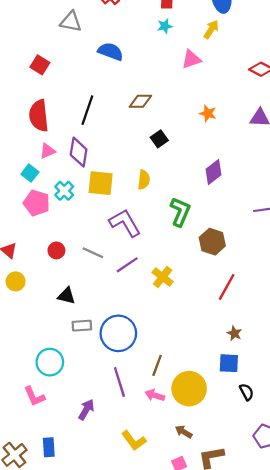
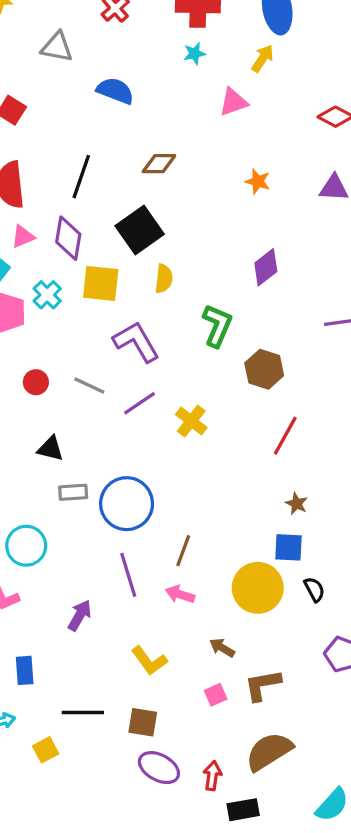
black square: (159, 139) -> (140, 230), moved, size x1.8
yellow circle: (189, 389) -> (258, 588), moved

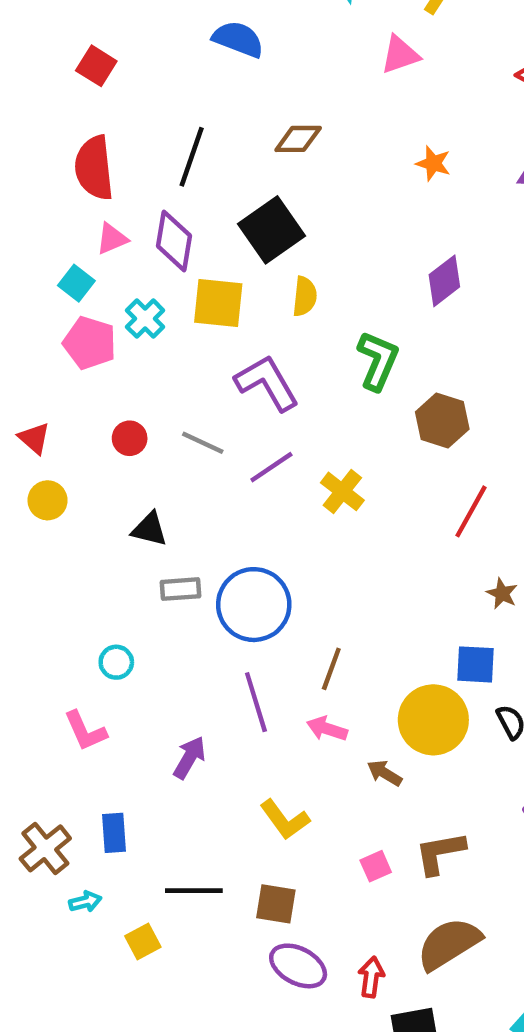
brown star: (297, 504) -> (502, 593), moved
cyan circle: (26, 546) -> (116, 662), size x0.6
brown arrow: (222, 648) -> (385, 773), moved

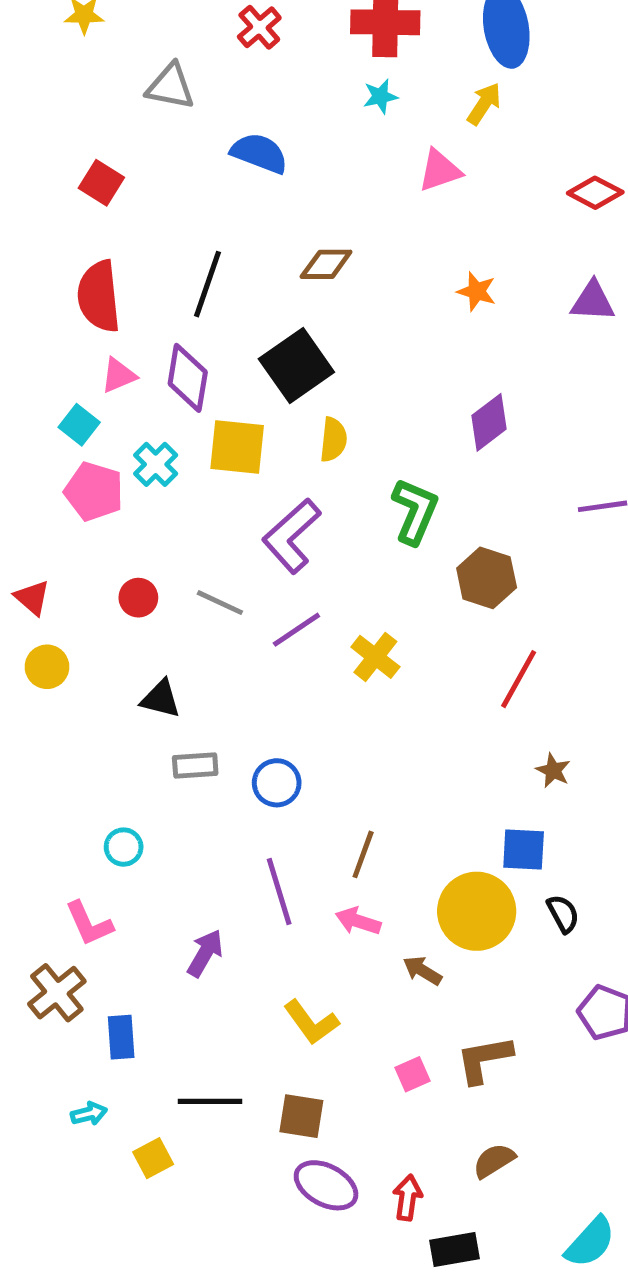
purple L-shape: (267, 383) -> (291, 536), turned -102
blue circle: (254, 605) -> (277, 783), size x0.6
brown cross: (45, 848) -> (57, 993), moved
brown semicircle: (449, 944) -> (494, 1161), size x0.6

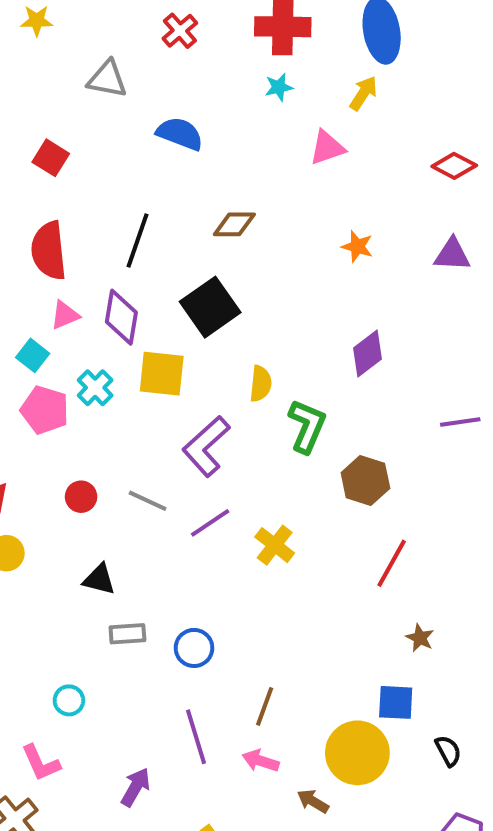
yellow semicircle: (333, 440) -> (261, 384), moved
black semicircle: (563, 914) -> (448, 751), moved

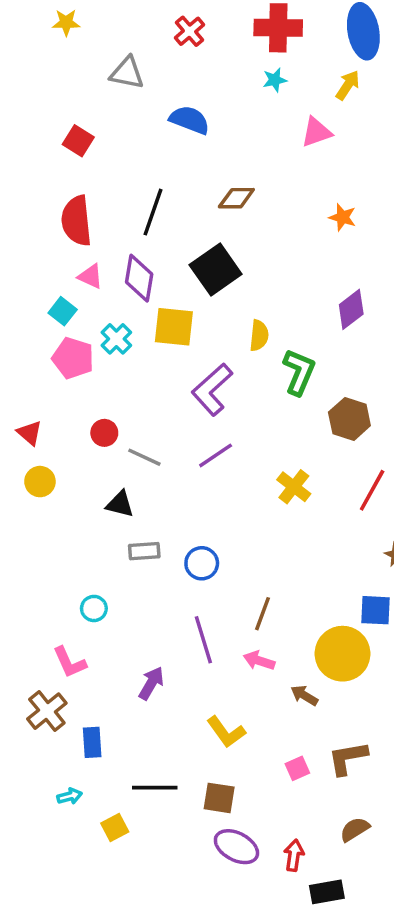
pink triangle: (65, 315) -> (90, 276), turned 48
gray line: (148, 501) -> (144, 457), moved
yellow cross: (275, 545) -> (294, 487), moved

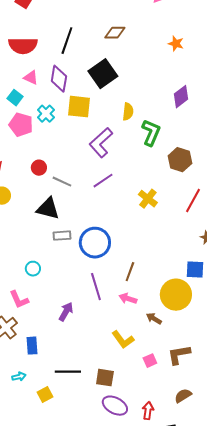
red semicircle: (76, 221) -> (23, 46), turned -84
black triangle: (120, 504) -> (48, 209), size x1.4
blue circle: (202, 563) -> (95, 243), size x1.6
yellow L-shape: (226, 732) -> (123, 340), moved

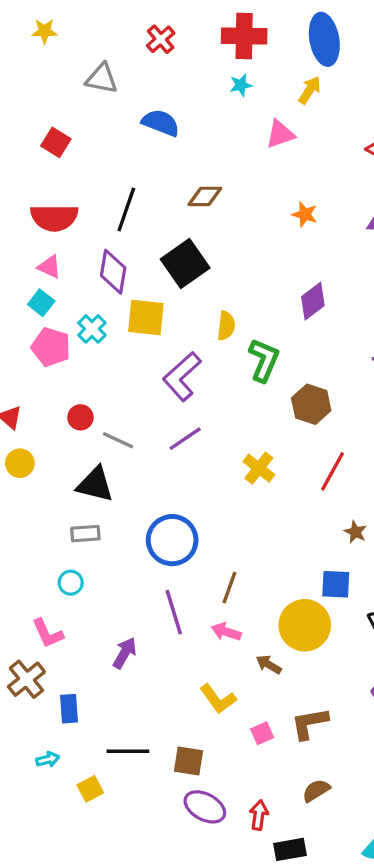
pink triangle: (31, 78) -> (49, 267), moved
gray rectangle: (62, 236) -> (85, 534), moved

